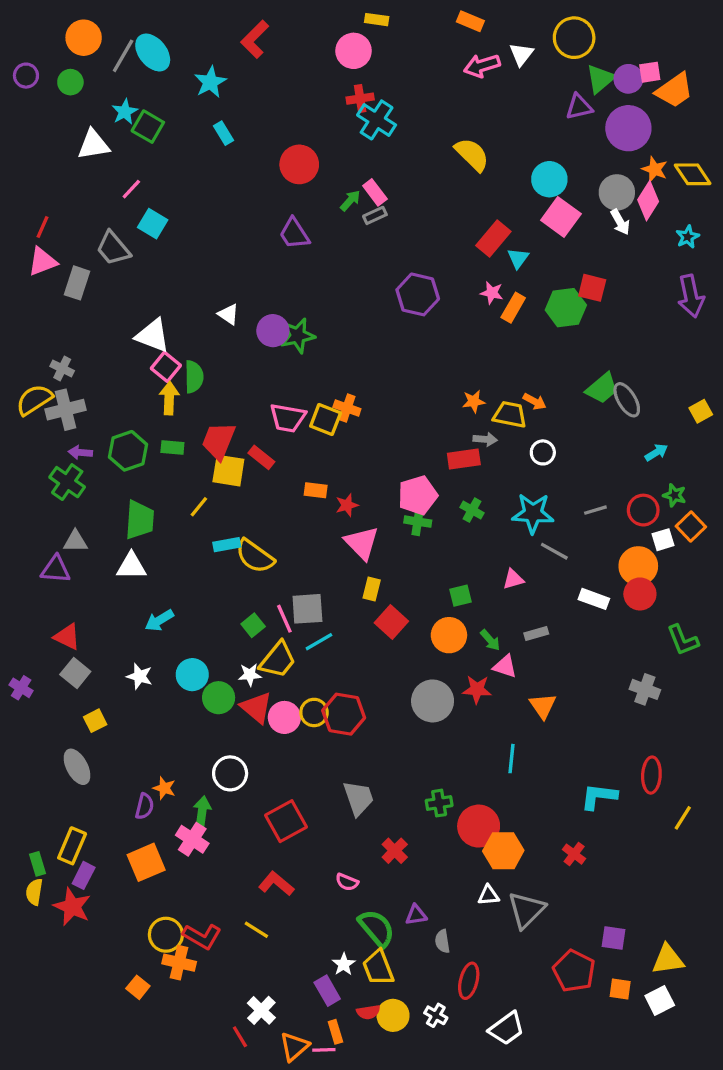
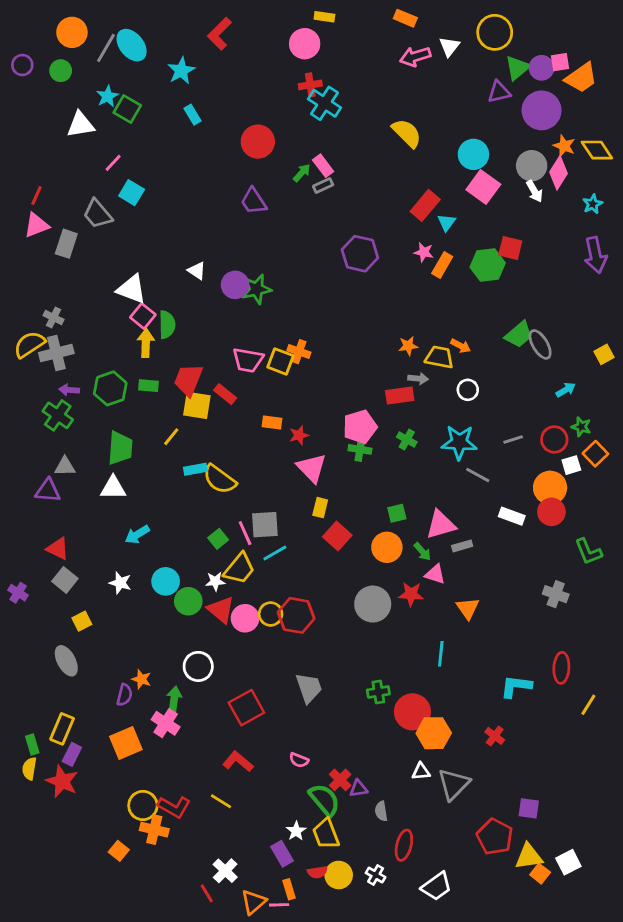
pink triangle: (513, 579) -> (441, 525), moved, size x1.6
red cross: (395, 851) -> (340, 780), moved
yellow triangle: (668, 959) -> (529, 857), moved
orange square: (620, 989) -> (540, 874), moved, turned 30

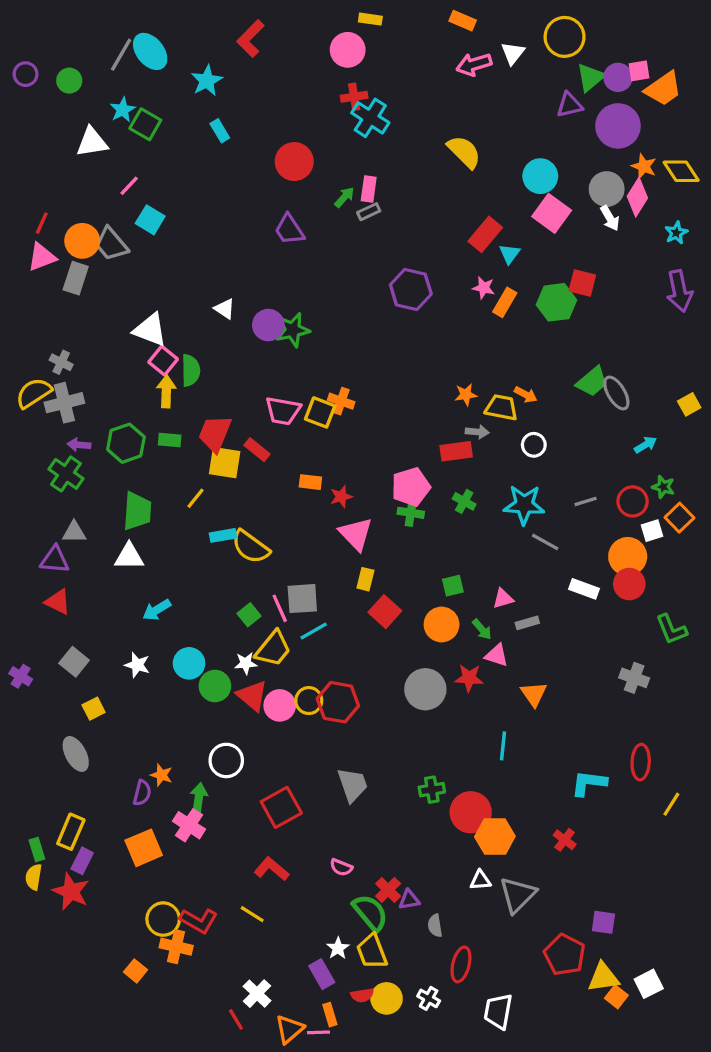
orange circle: (72, 32) -> (82, 241), moved
pink rectangle: (323, 166) -> (369, 189), turned 45
pink triangle: (441, 525) -> (503, 599), size x0.6
red triangle: (58, 549) -> (58, 602), moved
white trapezoid: (437, 886) -> (498, 1011), turned 136

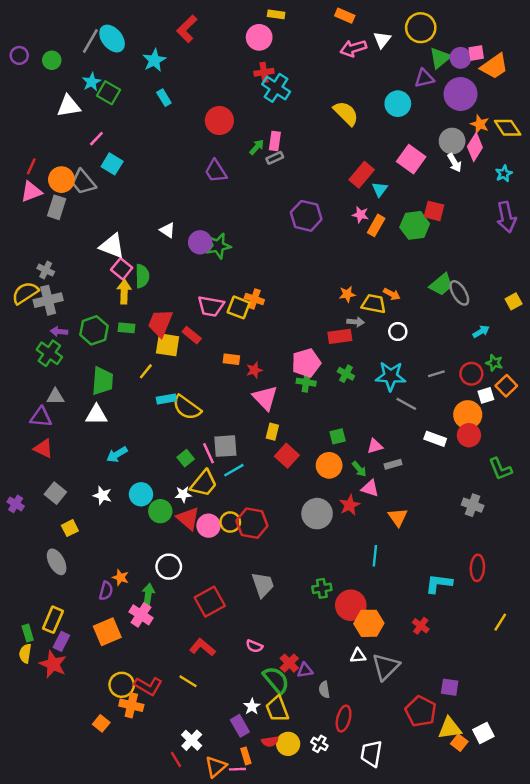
cyan circle: (540, 176) -> (398, 104), moved
red star: (469, 678) -> (350, 505), turned -30
yellow line: (671, 804) -> (500, 622), moved

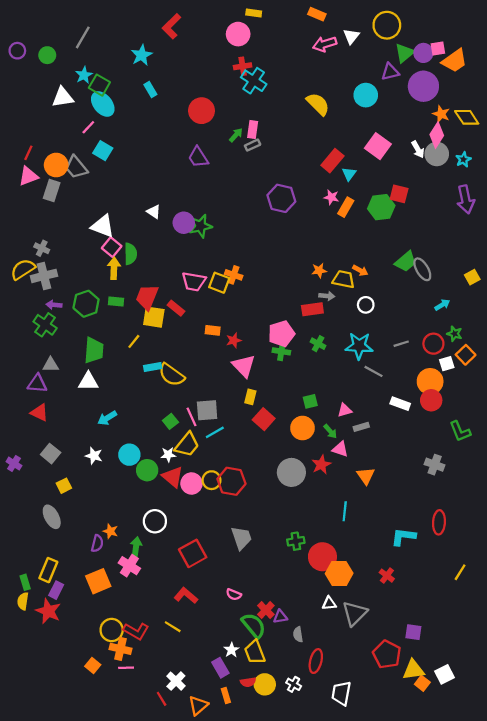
cyan ellipse: (112, 39) -> (103, 104), moved
gray circle: (452, 141) -> (437, 154), moved
pink line: (237, 769) -> (126, 668), moved

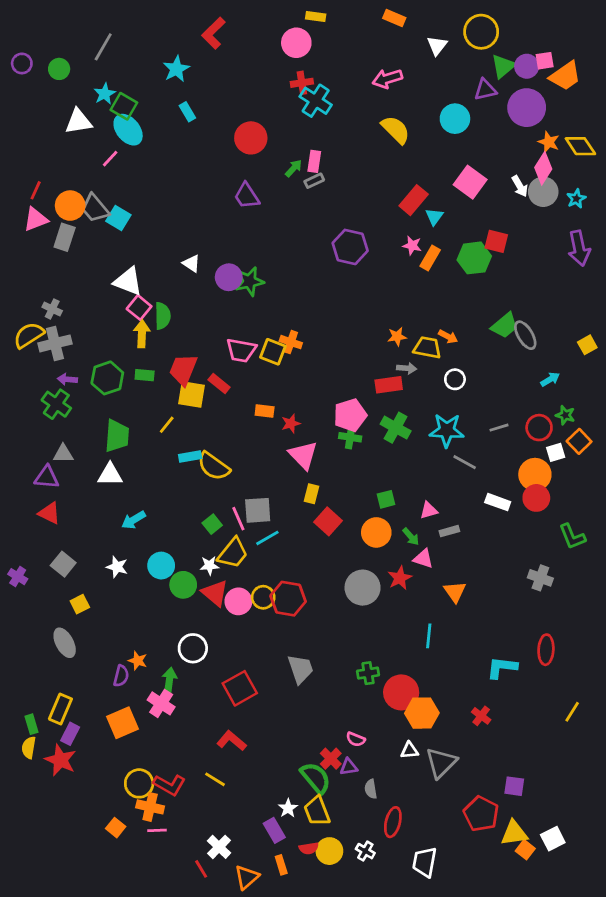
pink arrow: (325, 44) -> (387, 79), moved
cyan square: (103, 151) -> (118, 218), moved
green cross: (318, 344) -> (396, 428), size x1.5
pink semicircle: (234, 594) -> (356, 739), moved

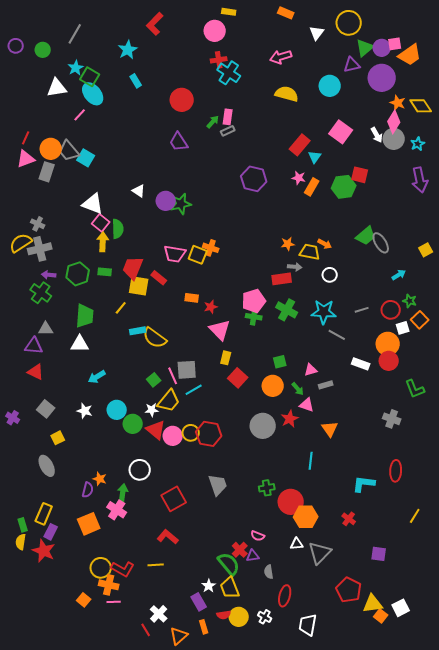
yellow semicircle: (396, 130) -> (287, 94), turned -30
yellow line: (215, 779) -> (156, 565), turned -35
purple square: (514, 786) -> (379, 554), moved

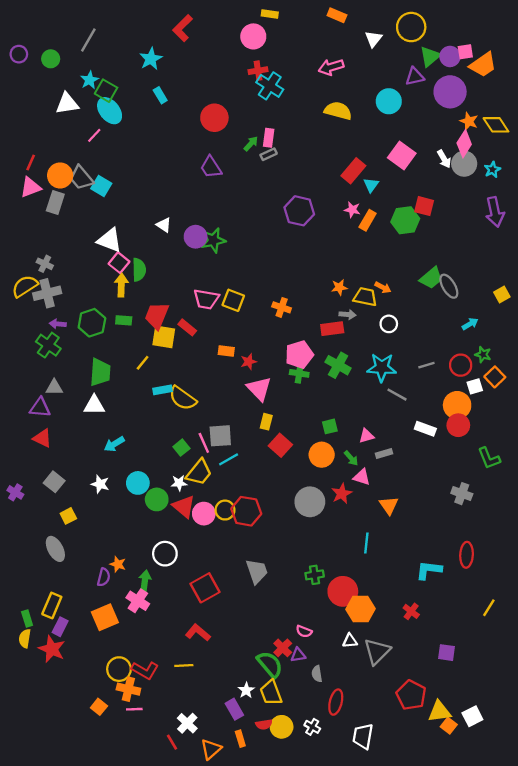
orange cross: (211, 248) -> (282, 307), moved

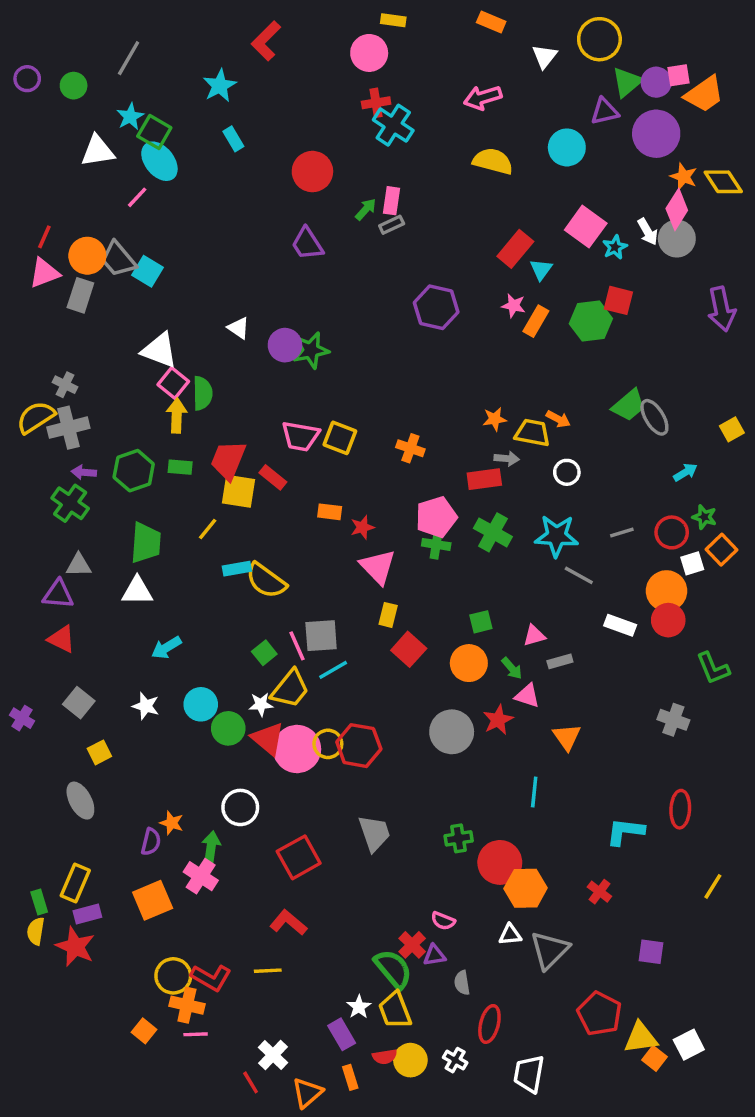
cyan star: (492, 170) -> (615, 247), moved
pink circle: (204, 514) -> (297, 749), size x1.4
purple rectangle: (60, 627) -> (87, 914), turned 48

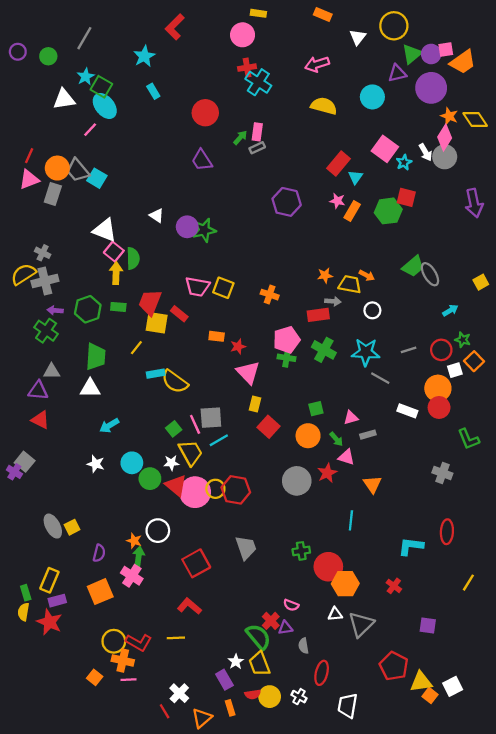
yellow trapezoid: (290, 689) -> (191, 453), turned -68
gray square: (79, 703) -> (25, 462), moved
yellow square: (99, 752) -> (72, 527), moved
orange star: (172, 823) -> (134, 541), moved

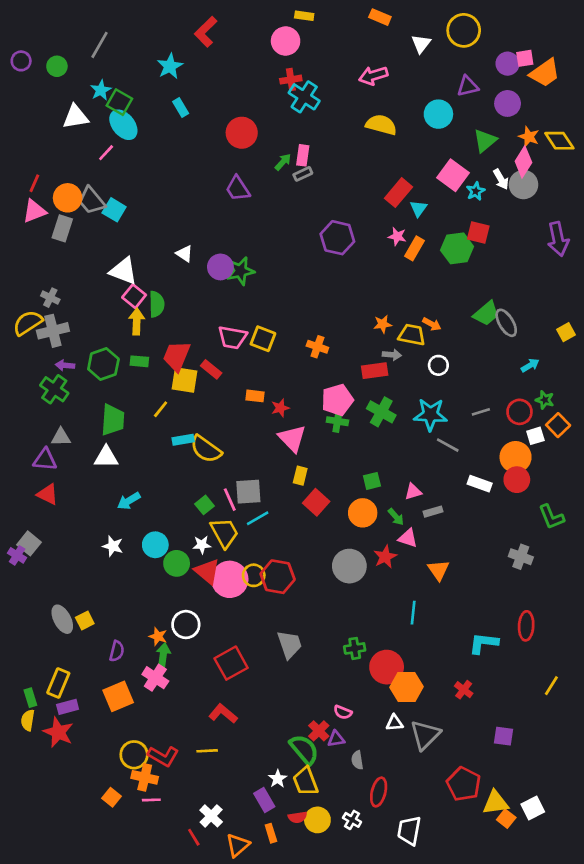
green triangle: (412, 54) -> (485, 141), moved
purple circle: (431, 88) -> (508, 103), size x0.7

